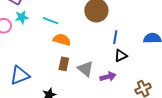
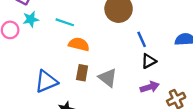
blue line: (115, 37) -> (142, 39), turned -32
blue triangle: (20, 75) -> (46, 81), moved
purple arrow: (108, 77) -> (150, 87), moved

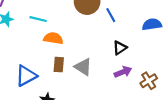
blue line: (142, 39) -> (111, 15), moved

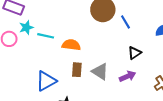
cyan line: (38, 19) -> (46, 36), moved
purple arrow: (123, 72) -> (128, 76), moved

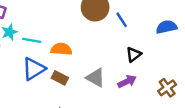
brown rectangle: (77, 70) -> (60, 78), moved, turned -64
blue triangle: (46, 81) -> (34, 69), moved

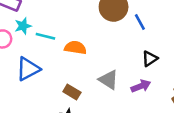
blue triangle: (34, 69) -> (28, 69), moved
brown rectangle: (60, 78) -> (72, 92), moved

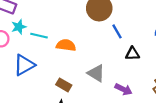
blue line: (140, 22) -> (117, 31), moved
black triangle: (150, 59) -> (132, 54), turned 32
purple arrow: (141, 86) -> (123, 89), moved, turned 49

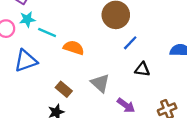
blue line: (117, 31) -> (130, 43), turned 64

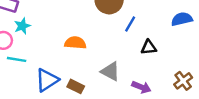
cyan line: (47, 32) -> (17, 59), moved
blue triangle: (26, 61) -> (47, 80), moved

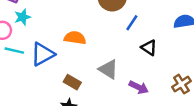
black triangle: (149, 47) -> (149, 48), turned 35
blue triangle: (47, 80) -> (43, 54), moved

